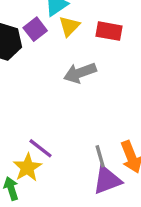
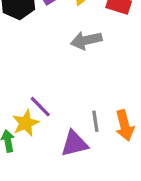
purple triangle: (107, 180) -> (74, 144), moved

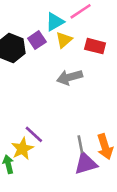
purple triangle: (74, 144) -> (86, 164), moved

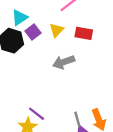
cyan triangle: (55, 22) -> (20, 18), moved

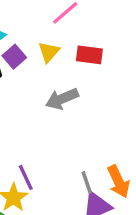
purple line: (37, 114) -> (26, 177), turned 30

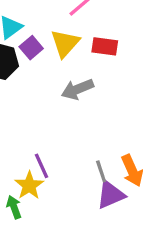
yellow triangle: (49, 52) -> (65, 43), size x1.4

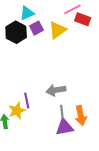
red rectangle: (105, 46) -> (83, 19), moved
gray arrow: (77, 89) -> (56, 90), moved

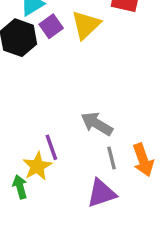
gray arrow: (56, 90) -> (97, 124), turned 48
purple triangle: (65, 127) -> (101, 193), moved

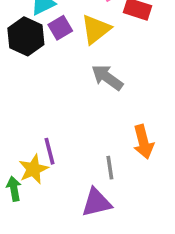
gray arrow: (97, 124) -> (107, 77), moved
orange arrow: (143, 160) -> (143, 142), moved

